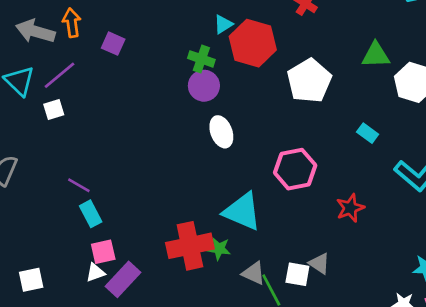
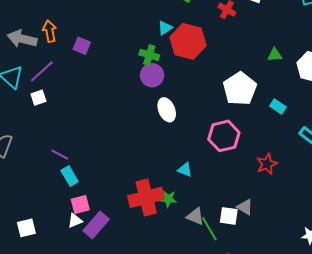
green triangle: (376, 55) -> (275, 55), moved, size x0.7
white pentagon: (309, 81) -> (240, 89), moved
cyan triangle: (242, 211) -> (185, 170), size x0.5

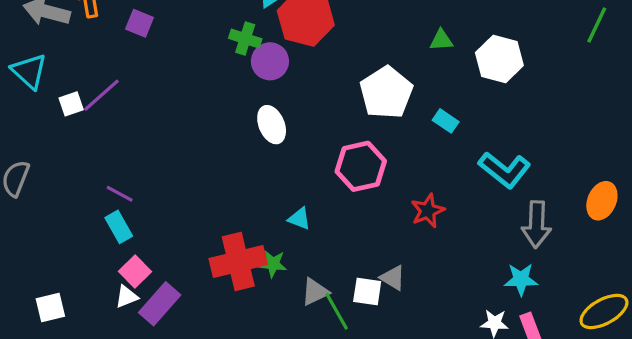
purple line: (42, 71) -> (101, 95), moved
purple circle: (152, 75) -> (270, 61), moved
purple line: (60, 155) -> (120, 194), moved
pink square: (80, 204) -> (135, 272), turned -30
gray triangle: (195, 216) -> (315, 292), turned -48

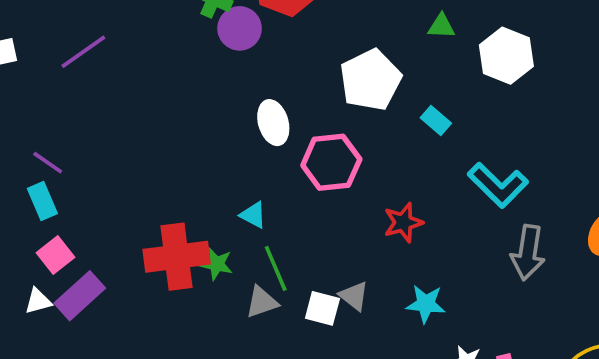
purple line: (101, 95) -> (83, 52), moved
white ellipse: (272, 125) -> (273, 123), moved
cyan star: (521, 279) -> (426, 304), moved
white triangle: (127, 297) -> (38, 301), moved
green line: (337, 311) -> (276, 268), moved

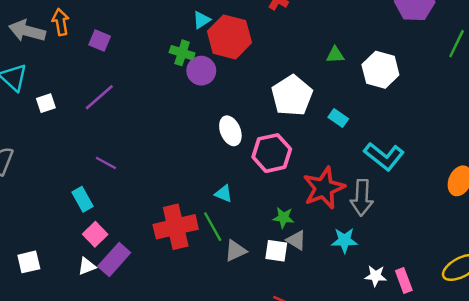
purple line: (48, 163) -> (106, 163), moved
red star: (403, 222) -> (324, 188), size x1.6
gray arrow: (528, 253) -> (362, 198), moved
green star: (217, 264) -> (283, 218), moved
green line: (276, 268) -> (213, 227), moved

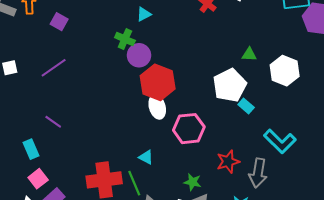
red hexagon: (229, 37) -> (158, 82), moved
white pentagon: (292, 96) -> (230, 85), moved
red star: (324, 188) -> (228, 162), size x0.7

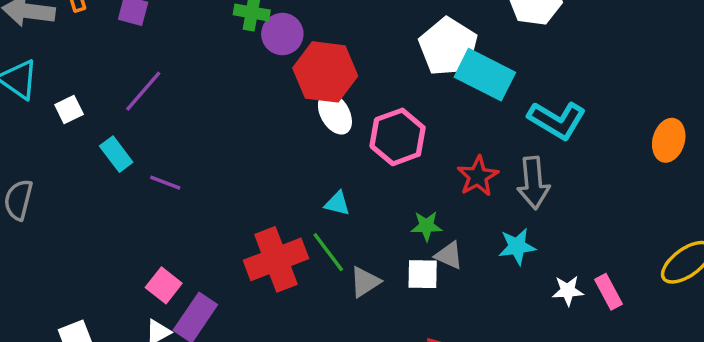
cyan rectangle: (246, 106) -> (485, 75), size x2.0
cyan rectangle: (31, 149) -> (116, 154), moved

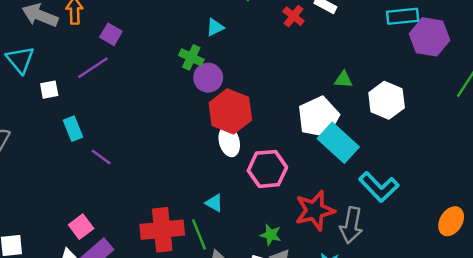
purple line: (143, 91) -> (93, 68), moved
red star: (478, 176) -> (315, 210), size x1.4

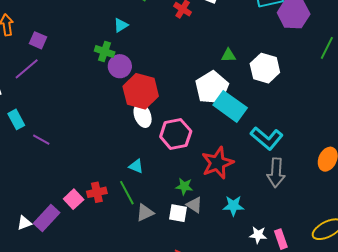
gray arrow: (351, 225) -> (276, 173), moved
pink square: (81, 227) -> (74, 199), moved
red cross: (162, 230) -> (97, 192), size x0.6

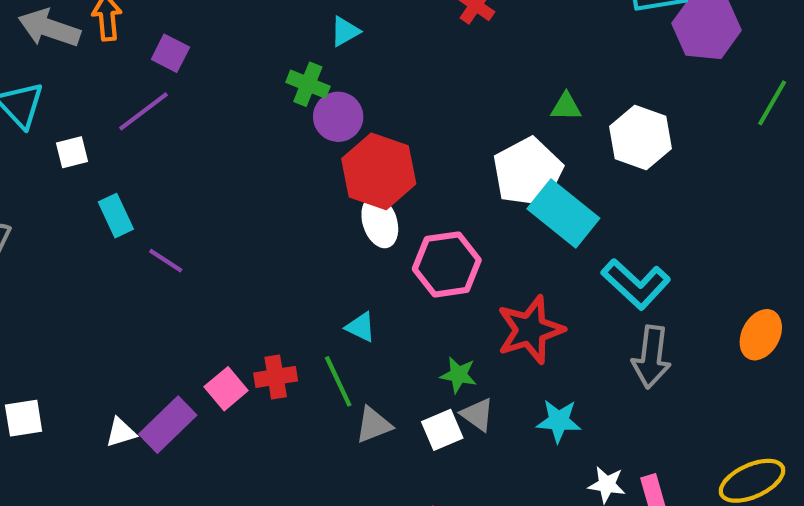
white square: (178, 213) -> (442, 430), turned -36

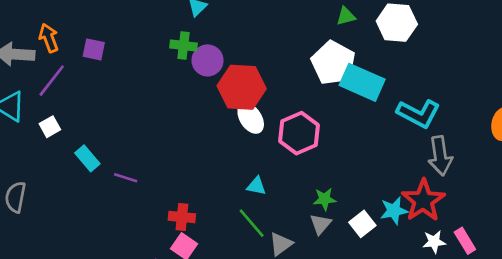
purple line: (143, 111) -> (52, 81), moved
red star: (530, 330) -> (423, 200), moved
red cross: (276, 377) -> (182, 217), moved, turned 30
gray triangle: (477, 415) -> (321, 224), moved, turned 50
white square: (442, 430) -> (362, 224), moved

